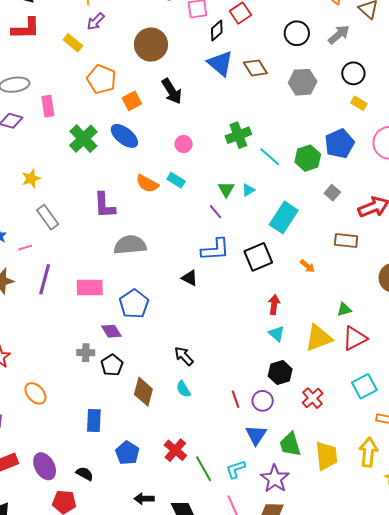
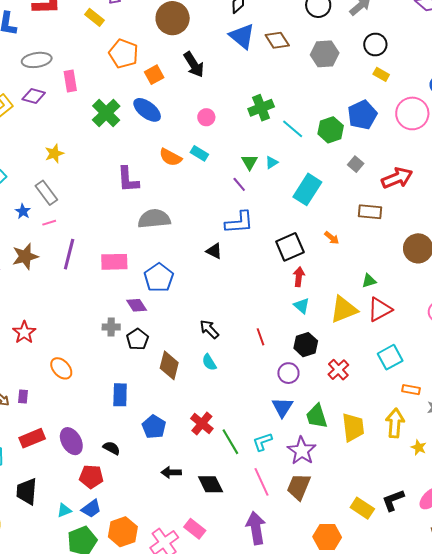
gray rectangle: (48, 217) -> (46, 193), moved
black square: (258, 257) -> (290, 247), moved
red line: (236, 399) -> (260, 337), moved

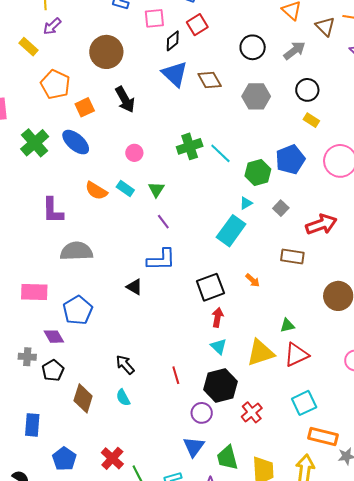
cyan line: (293, 129) -> (220, 153), moved
green triangle: (250, 162) -> (156, 189), moved
cyan triangle: (272, 162) -> (246, 203), moved
black hexagon: (306, 345) -> (220, 385), size x1.4
orange rectangle: (411, 390) -> (323, 437), size x1.6

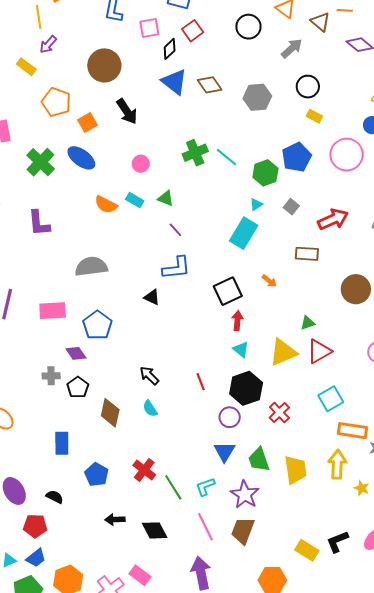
black circle: (253, 47) -> (248, 27), moved
green triangle: (156, 189) -> (166, 198), turned -36
purple L-shape: (53, 210) -> (39, 223), moved

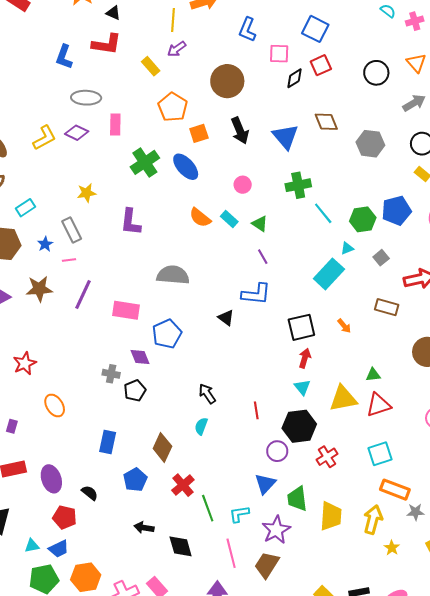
blue triangle: (174, 82) -> (285, 137), moved
cyan line: (227, 157) -> (323, 213), moved
cyan semicircle: (150, 409) -> (201, 426), turned 42
brown diamond: (110, 413) -> (162, 447), moved

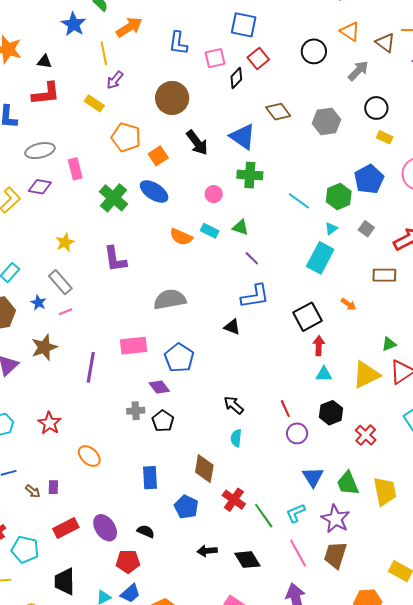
green cross: (298, 185) -> (250, 175), moved, turned 30
purple line: (83, 295) -> (91, 367), moved
cyan triangle: (302, 387) -> (324, 374), turned -36
black hexagon: (299, 426) -> (331, 413), size x0.7
purple circle: (277, 451) -> (297, 433), moved

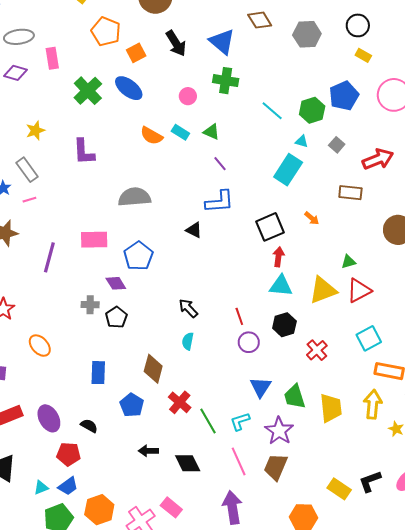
cyan triangle: (331, 229) -> (302, 141), turned 48
cyan triangle: (324, 374) -> (281, 286), size x1.4

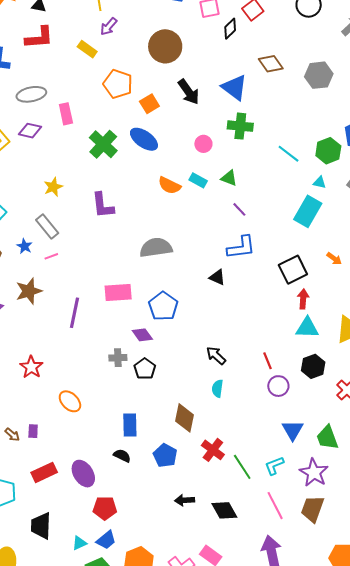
black semicircle: (89, 426) -> (122, 456), moved

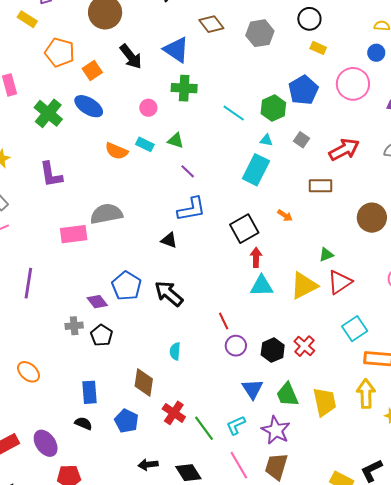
pink rectangle: (118, 293) -> (74, 234), moved
blue pentagon: (163, 306) -> (127, 286), moved
black arrow: (216, 356) -> (169, 294), moved, size x1.4
black hexagon: (313, 366) -> (273, 350), moved

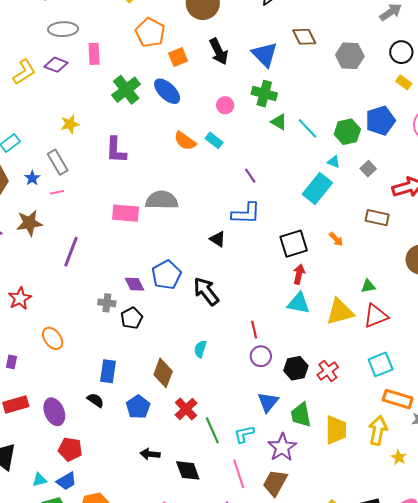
green triangle: (176, 141) -> (279, 122), moved

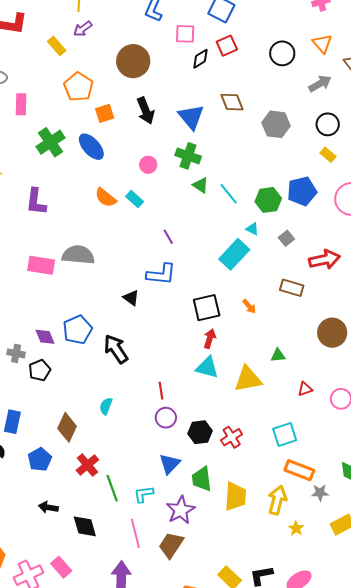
red triangle: (376, 316) -> (305, 389), moved, size x0.6

